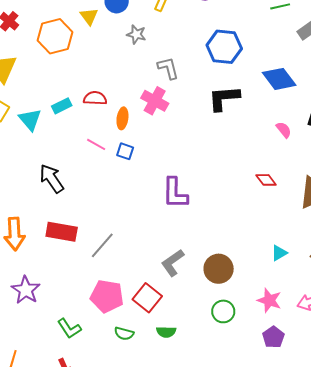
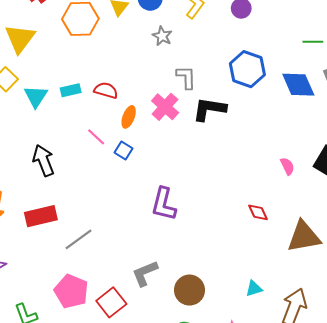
blue diamond: (279, 79) -> (298, 85), moved
black L-shape: (224, 98) -> (209, 109), moved
red rectangle: (62, 232) -> (41, 216), turned -36

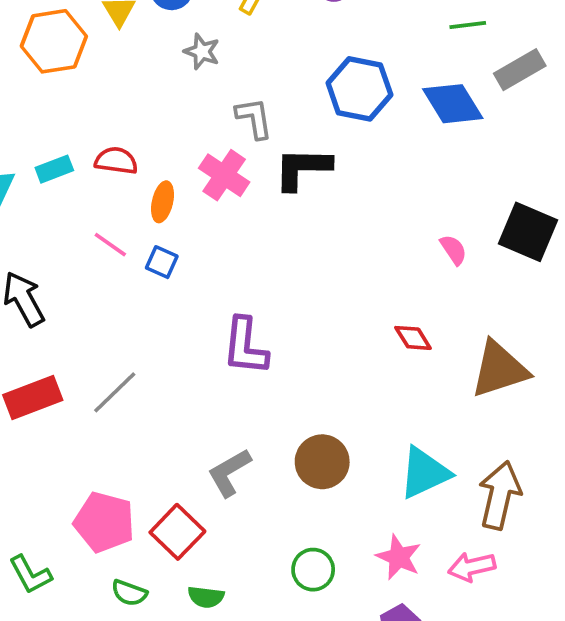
gray line: (79, 239) -> (115, 392), moved
cyan triangle: (254, 289) -> (425, 473), size x1.8
brown circle: (190, 290) -> (322, 462), moved

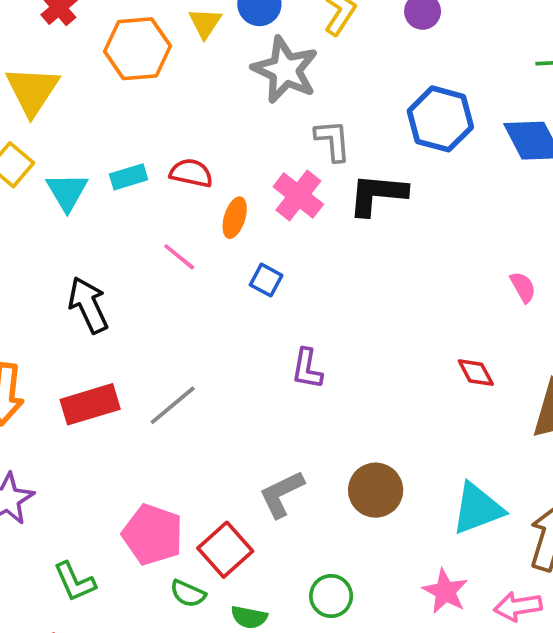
gray star: (202, 52) -> (285, 70), size x1.8
blue square: (162, 262) -> (266, 280), moved
purple L-shape: (245, 346) -> (307, 369), size x0.7
green circle: (313, 570) -> (331, 596), moved
green semicircle: (129, 593) -> (188, 594), moved

